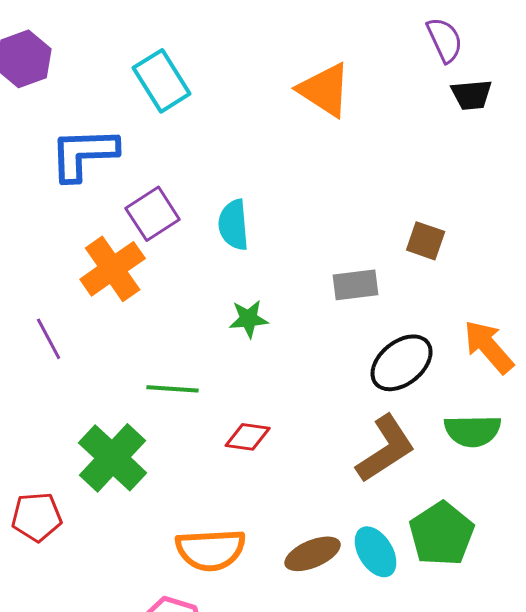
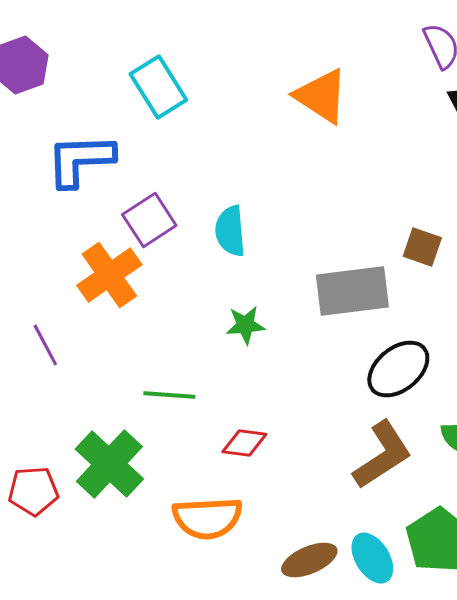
gray rectangle: (356, 285) -> (352, 291), size x1.6
red pentagon: (37, 517) -> (33, 491), moved
orange semicircle: (211, 550) -> (207, 518), moved

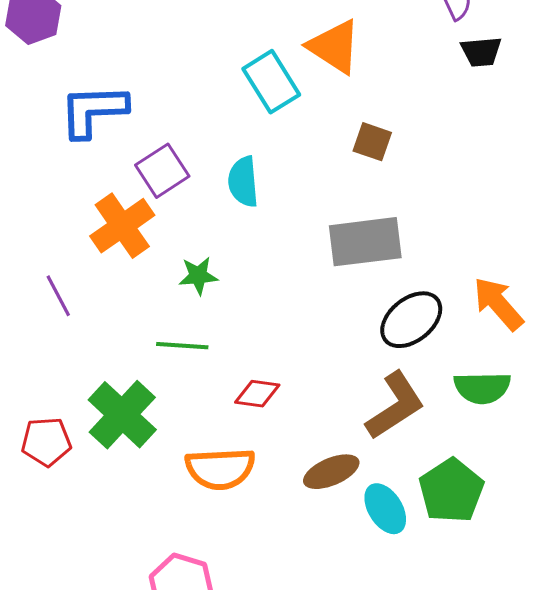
cyan rectangle: (158, 87) -> (271, 82), moved
brown square: (422, 247) -> (372, 142), moved
green star: (245, 325) -> (198, 276), moved
brown ellipse: (309, 560) -> (331, 472), moved

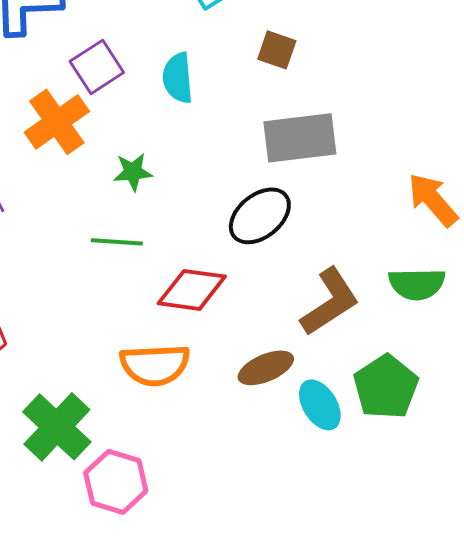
brown square: (372, 142) -> (277, 50), moved
black ellipse: (411, 320) -> (260, 216), moved
red diamond: (257, 394) -> (192, 290), size x1.5
green cross: (122, 415) -> (57, 427), moved

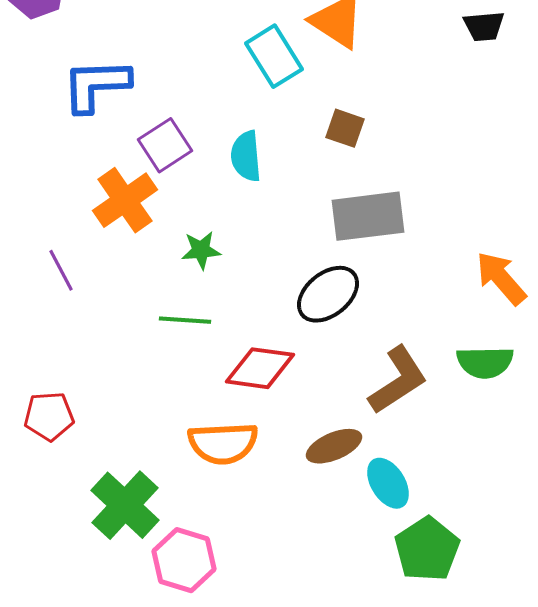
green pentagon: (386, 387) -> (427, 549), moved

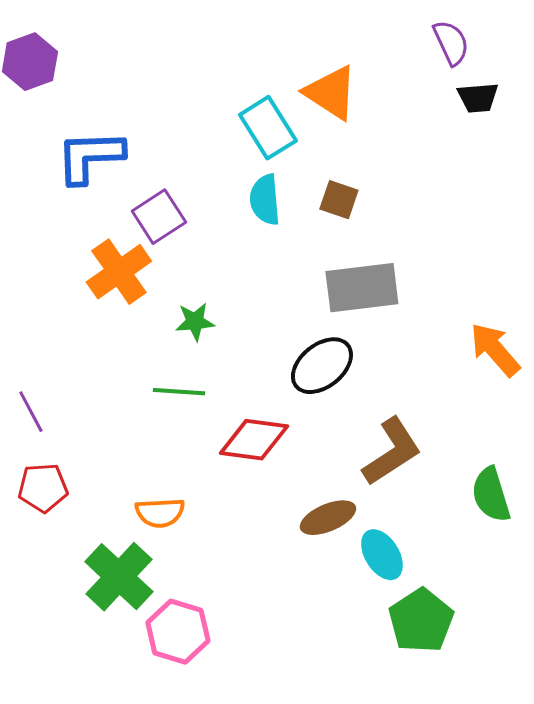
cyan semicircle: (246, 156) -> (265, 200), moved
purple line: (61, 270) -> (31, 412), moved
green semicircle: (485, 362) -> (491, 495), moved, turned 74
orange semicircle: (223, 443) -> (160, 513), moved, size x0.7

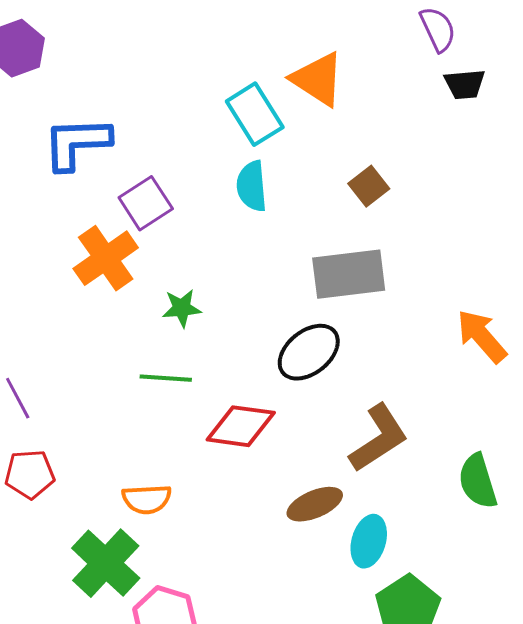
brown square: (339, 200) -> (369, 186), moved, turned 33
cyan ellipse: (382, 555) -> (369, 541), turned 48

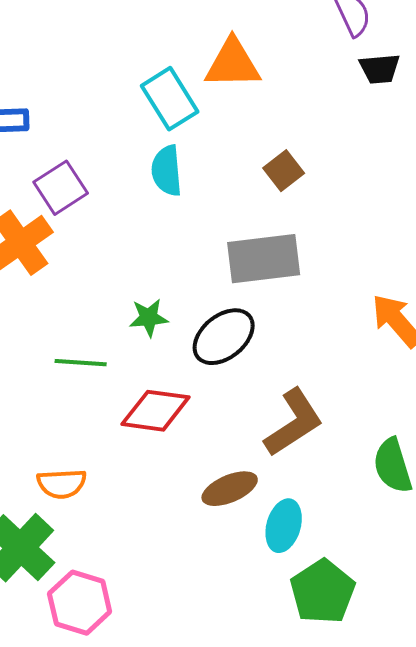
orange triangle: (318, 79) -> (233, 64), turned -34
green star: (182, 308) -> (149, 318), moved

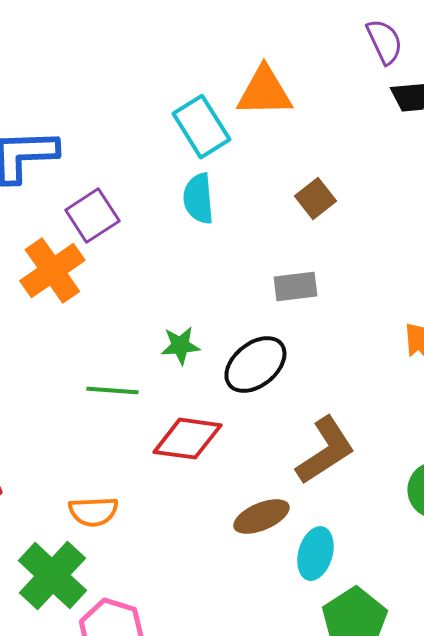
gray rectangle: (264, 259) -> (295, 287), size x0.6

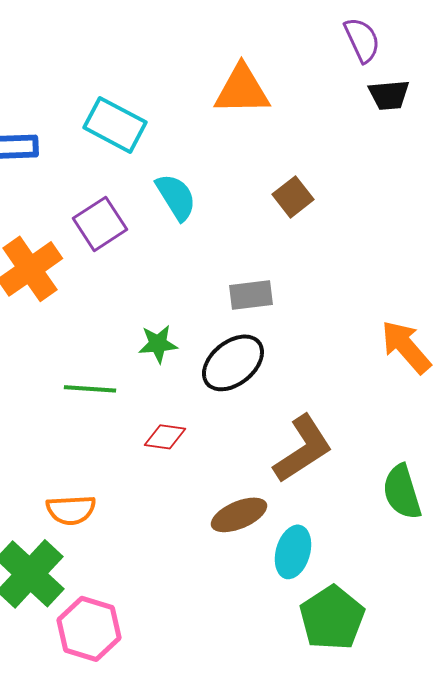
cyan rectangle: (201, 127) -> (115, 125), moved, turned -30
cyan semicircle: (198, 199) -> (176, 197), turned 153
purple square: (92, 216) -> (100, 224), moved
gray rectangle: (295, 287) -> (251, 295), moved
red diamond: (187, 439) -> (165, 437), size x0.6

